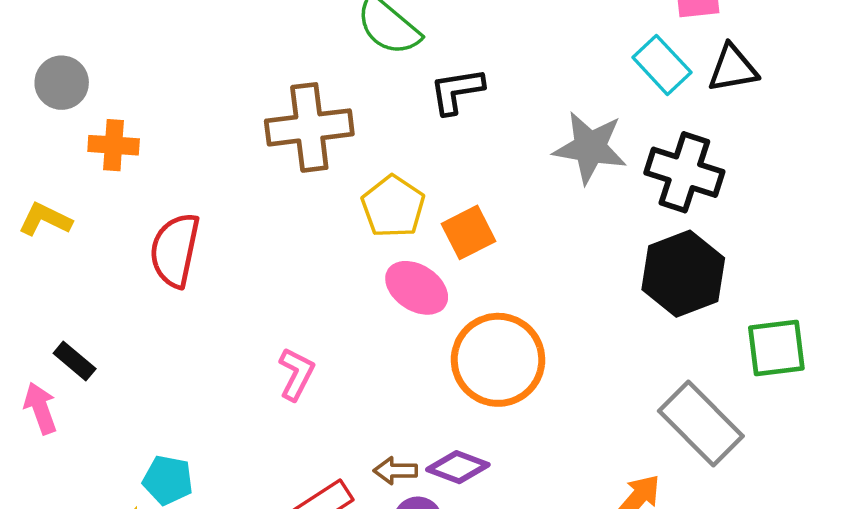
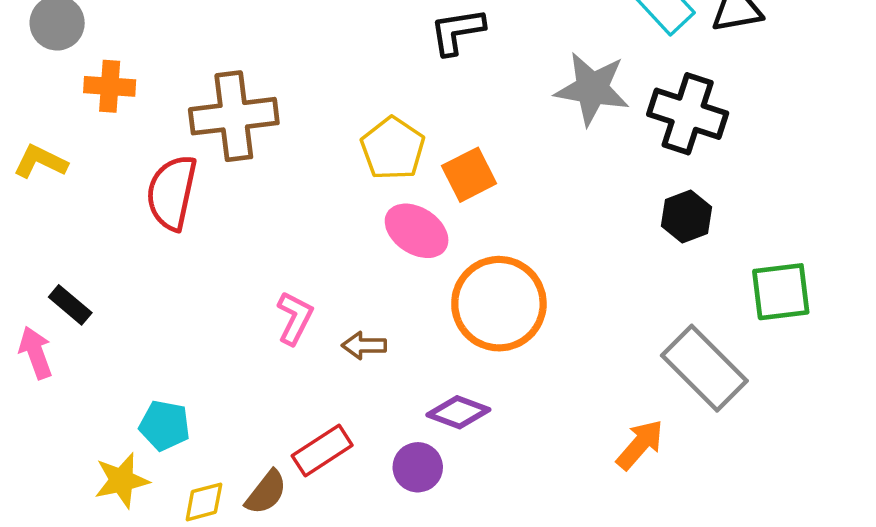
brown cross: (309, 127) -> (234, 116), moved
black hexagon: (683, 274) -> (686, 216), size x0.6
brown arrow: (395, 471) -> (364, 345), moved

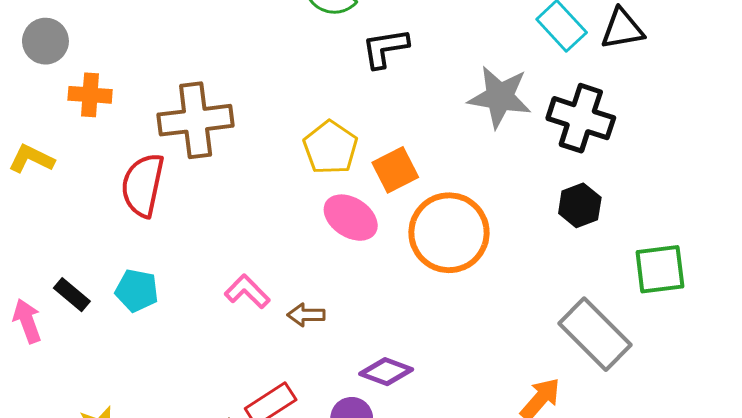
orange circle: (499, 304) -> (449, 233), moved
black rectangle: (70, 305) -> (72, 295), moved
pink L-shape: (295, 318) -> (247, 292), turned -72
cyan pentagon: (165, 425) -> (137, 291), moved

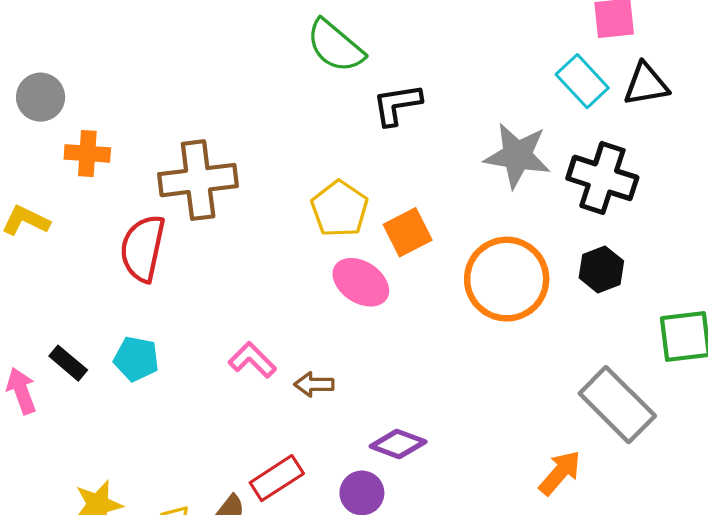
orange circle: (449, 233) -> (507, 279), moved

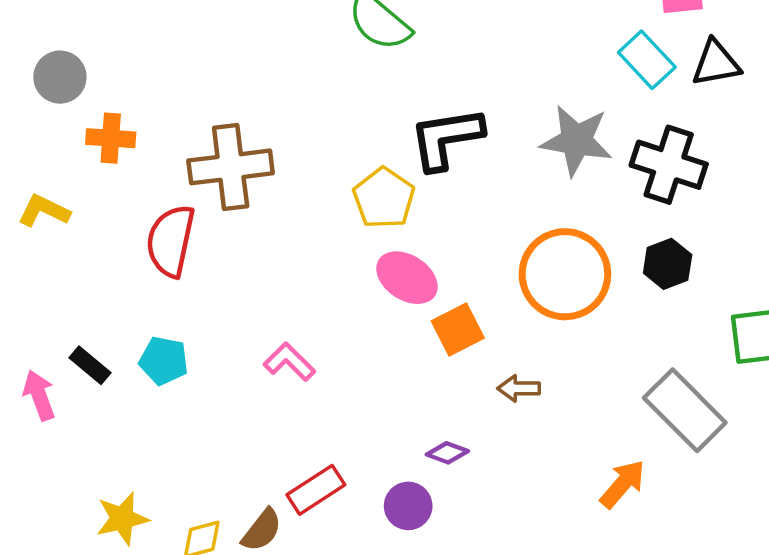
black L-shape: (397, 105) -> (446, 138), moved, size x1.4
orange square: (408, 232) -> (458, 330), moved
brown arrow: (314, 384) -> (519, 388), moved
purple diamond: (398, 444) -> (447, 453), size x0.7

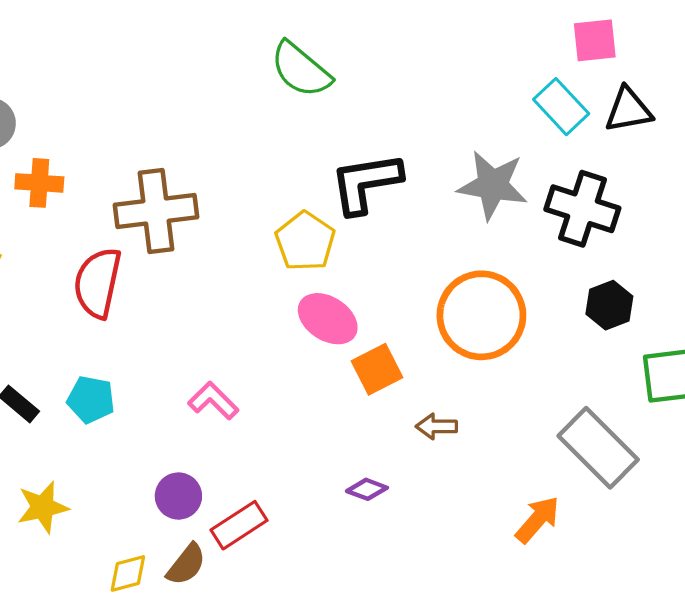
black hexagon: (668, 264) -> (609, 305), moved
purple circle: (408, 506) -> (178, 496), moved
yellow star: (122, 519) -> (43, 507), moved

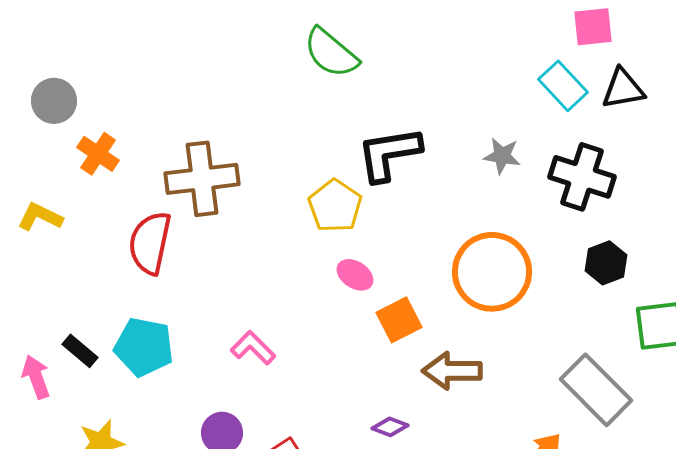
orange cross: (39, 183) -> (98, 154), turned 30
gray star: (493, 185) -> (502, 156), size x0.6
pink ellipse: (328, 319) -> (355, 275), size x0.7
cyan pentagon: (91, 400) -> (144, 347), size x1.4
brown arrow: (437, 426) -> (452, 371), size x1.6

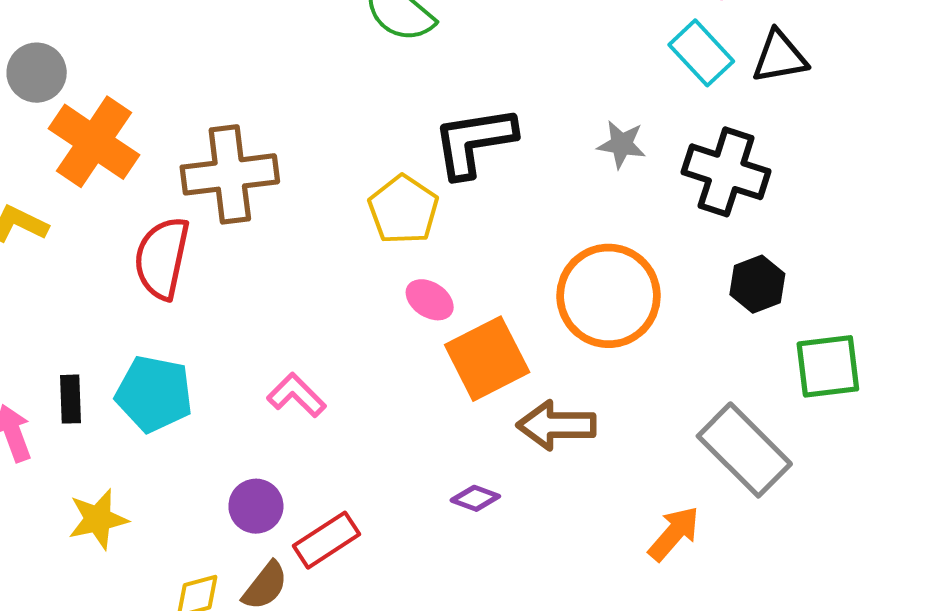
orange cross: (98, 154) -> (94, 142), size x1.6
orange square: (399, 320) -> (487, 359), size x1.4
black rectangle: (80, 351) -> (70, 399), turned 48

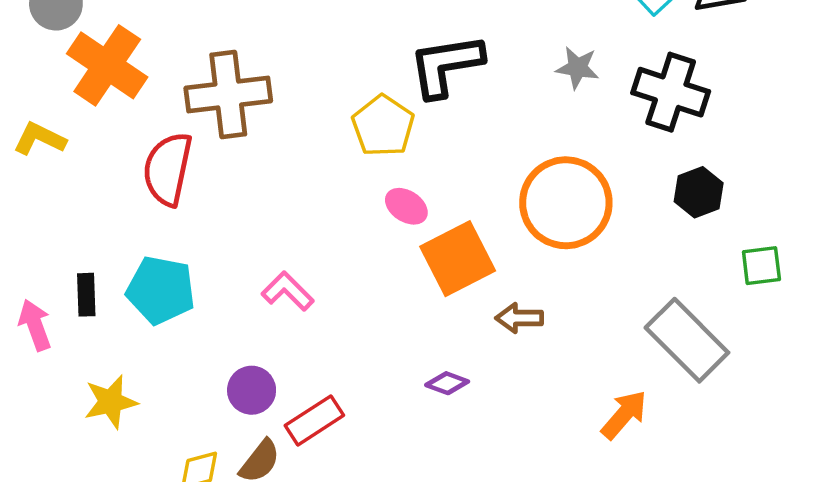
green square: (828, 366) -> (761, 266), size x0.7
brown arrow: (556, 425) -> (519, 318), size x0.7

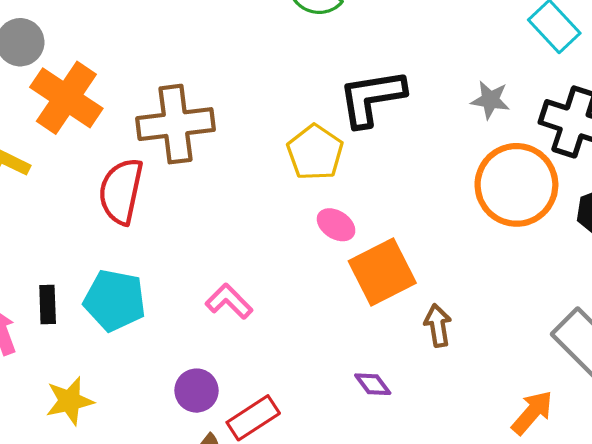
orange circle: (566, 203) -> (516, 185), moved
brown arrow: (519, 318) -> (438, 325), turned 81
purple diamond: (447, 383) -> (373, 384), turned 33

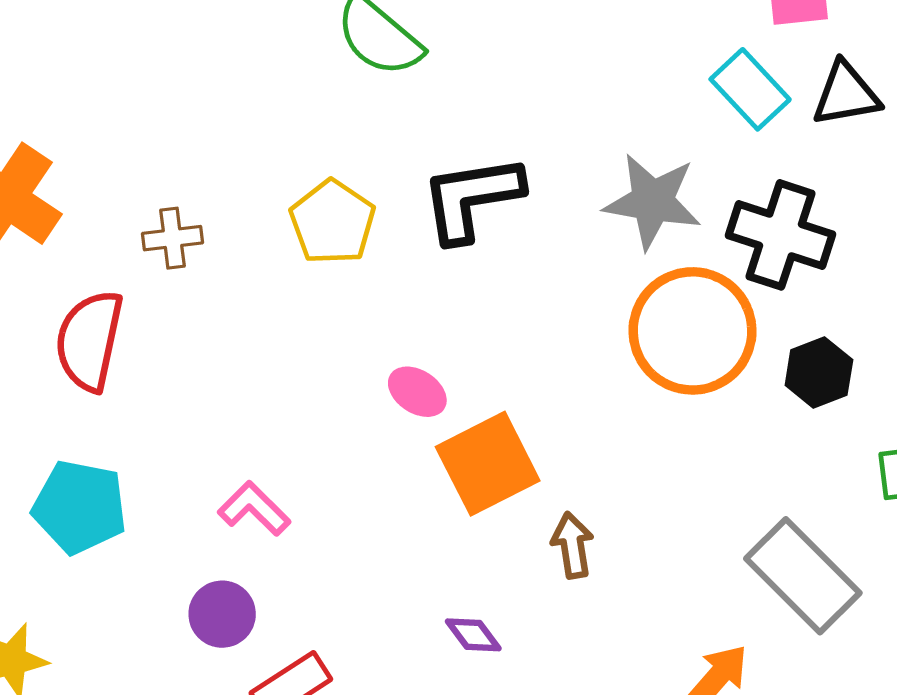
gray star: (490, 100) -> (652, 201), size x1.6
brown cross: (176, 124) -> (172, 238), size x0.5
yellow pentagon: (315, 152) -> (332, 222), moved
purple circle: (196, 391) -> (222, 614), moved

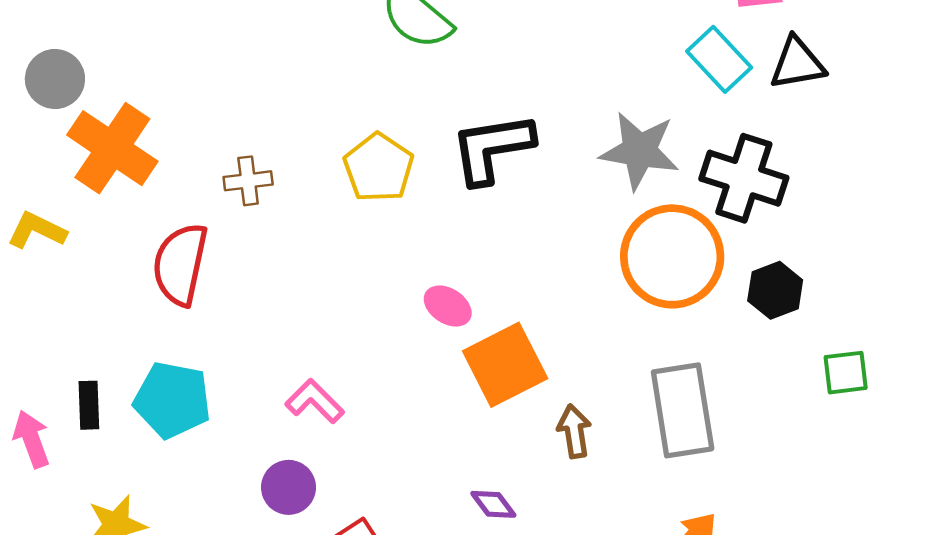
gray rectangle: (803, 576) -> (683, 410), moved, turned 36

